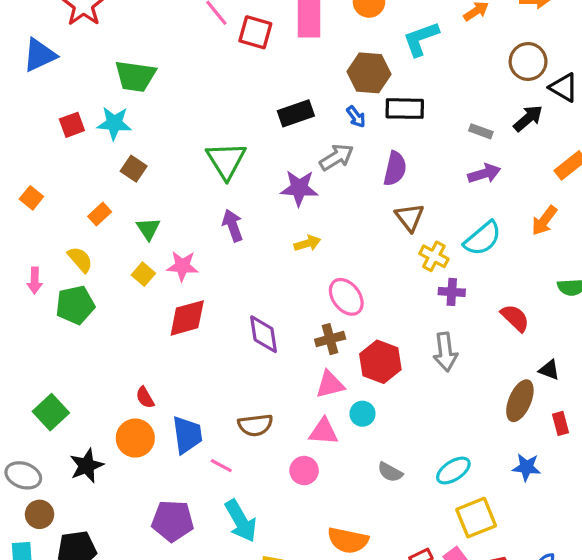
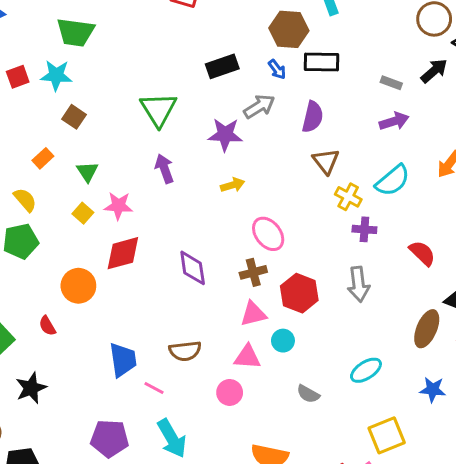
red semicircle: (145, 397) -> (47, 326), moved
orange circle: (135, 438) -> (78, 286), moved
cyan ellipse: (453, 471) -> (366, 370), moved

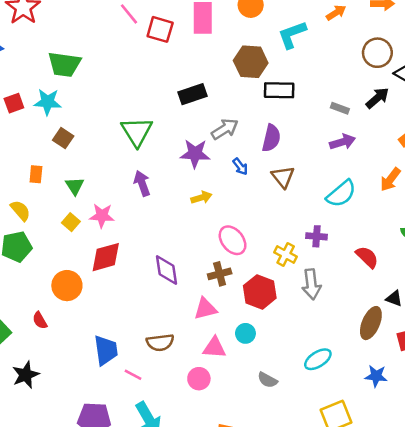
blue arrow: (277, 69) -> (240, 167), moved
orange rectangle: (43, 158) -> (36, 174), turned -42
yellow cross: (348, 197) -> (286, 254), moved
pink triangle: (253, 314) -> (205, 309), moved

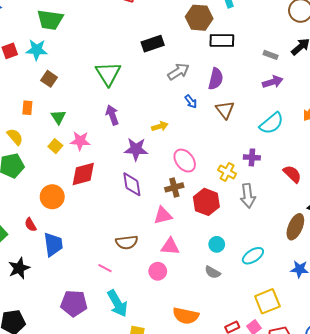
purple star: (195, 154) -> (136, 149), moved
cyan circle: (245, 333) -> (217, 244), moved
blue trapezoid: (106, 350) -> (53, 244), moved

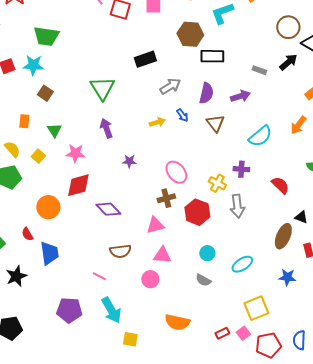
purple arrow: (273, 82) -> (240, 96), moved
yellow arrow: (160, 126) -> (157, 122), moved
yellow square: (55, 146) -> (38, 156), moved
purple star: (136, 149) -> (129, 161), size x0.6
purple diamond: (132, 184) -> (108, 209), moved, turned -35

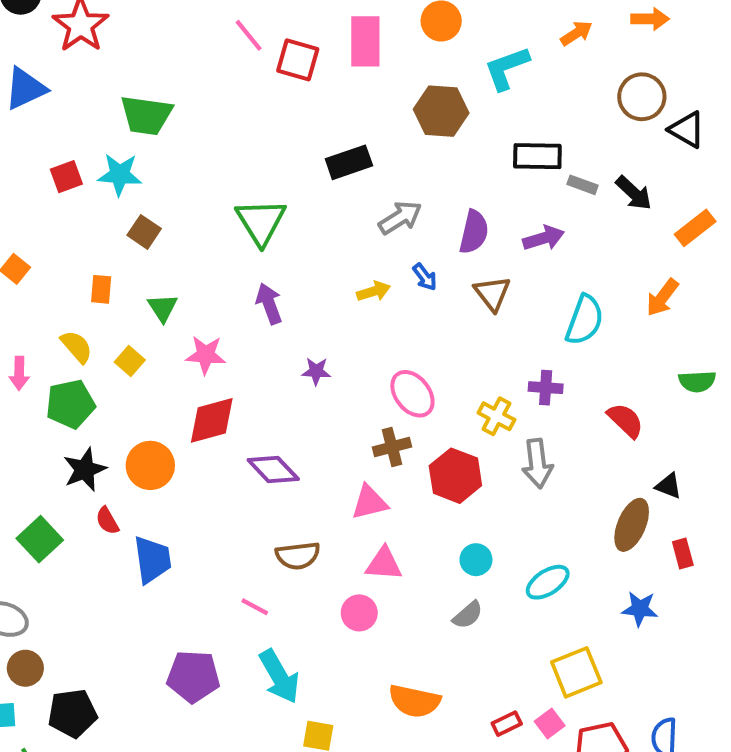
black rectangle: (212, 56) -> (537, 156), moved
black arrow: (288, 62) -> (634, 193), moved, turned 84
cyan semicircle: (260, 136) -> (585, 320), turned -30
black star: (16, 276) -> (85, 470), moved
gray semicircle: (203, 280) -> (468, 615), turned -70

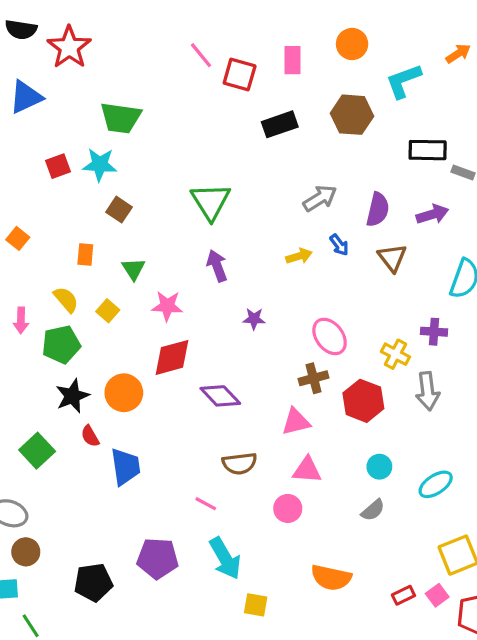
pink rectangle: (365, 41) -> (293, 60), size x0.7
black rectangle: (349, 162) -> (280, 124), moved
black pentagon: (72, 713) -> (93, 582), moved

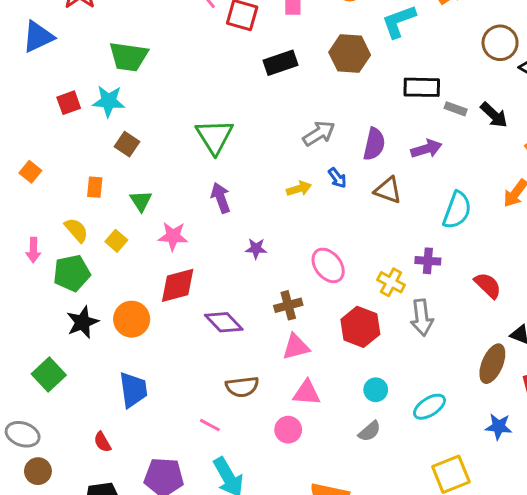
brown triangle: (392, 258) -> (388, 190), turned -32
brown cross: (313, 378) -> (288, 305), moved
red semicircle: (90, 436) -> (102, 442), moved

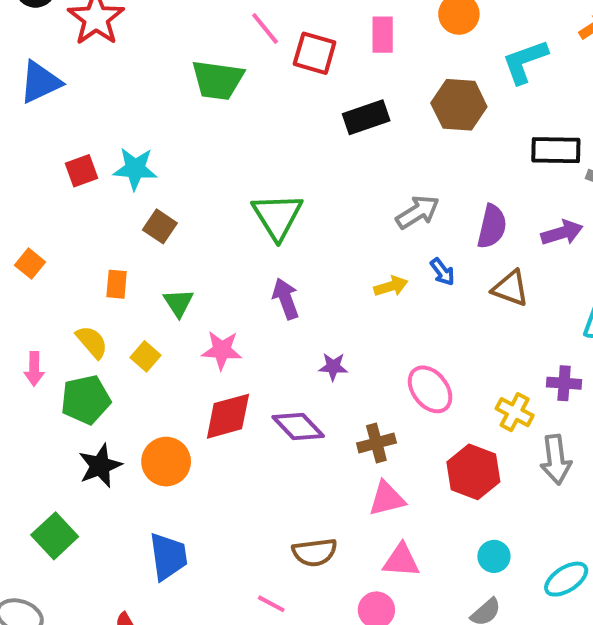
green trapezoid: (129, 57) -> (218, 80), moved
purple diamond: (224, 322) -> (298, 426), moved

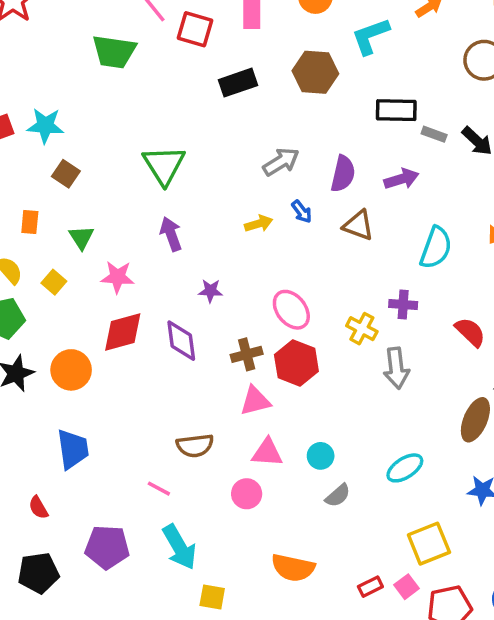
purple diamond: (298, 426) -> (181, 341), turned 36
red hexagon: (473, 472) -> (296, 363), moved
cyan circle: (494, 556) -> (321, 456), moved

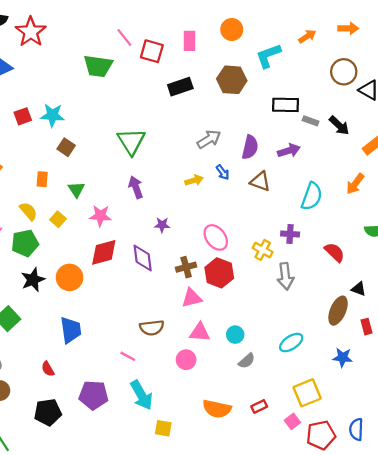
red rectangle: (370, 587) -> (259, 407), moved

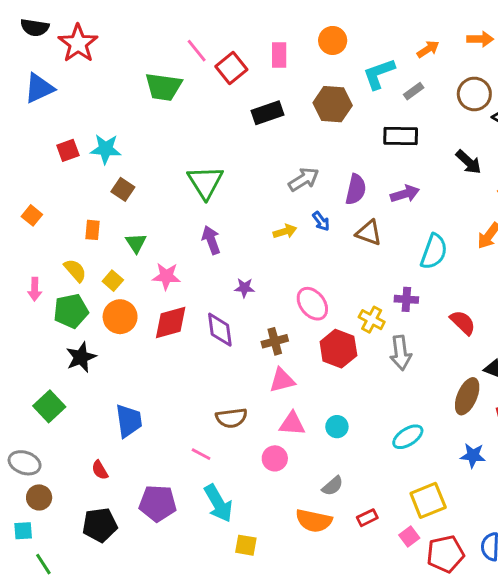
red square: (152, 51) -> (231, 68), turned 35
gray rectangle: (311, 121) -> (414, 91), moved, turned -56
red hexagon: (219, 273) -> (338, 349), moved
orange circle: (70, 277) -> (120, 317), moved
gray semicircle: (247, 361) -> (333, 486), moved

